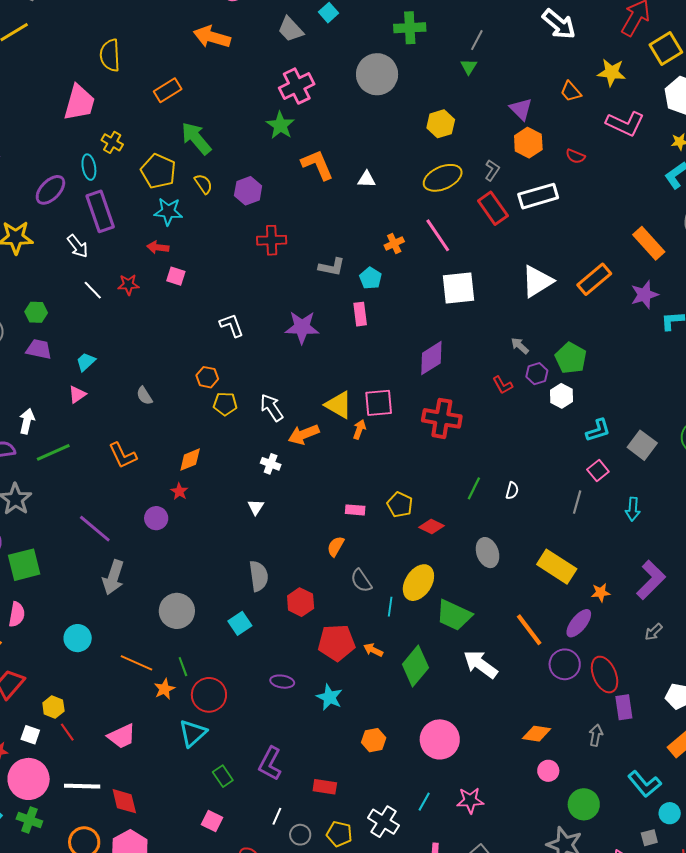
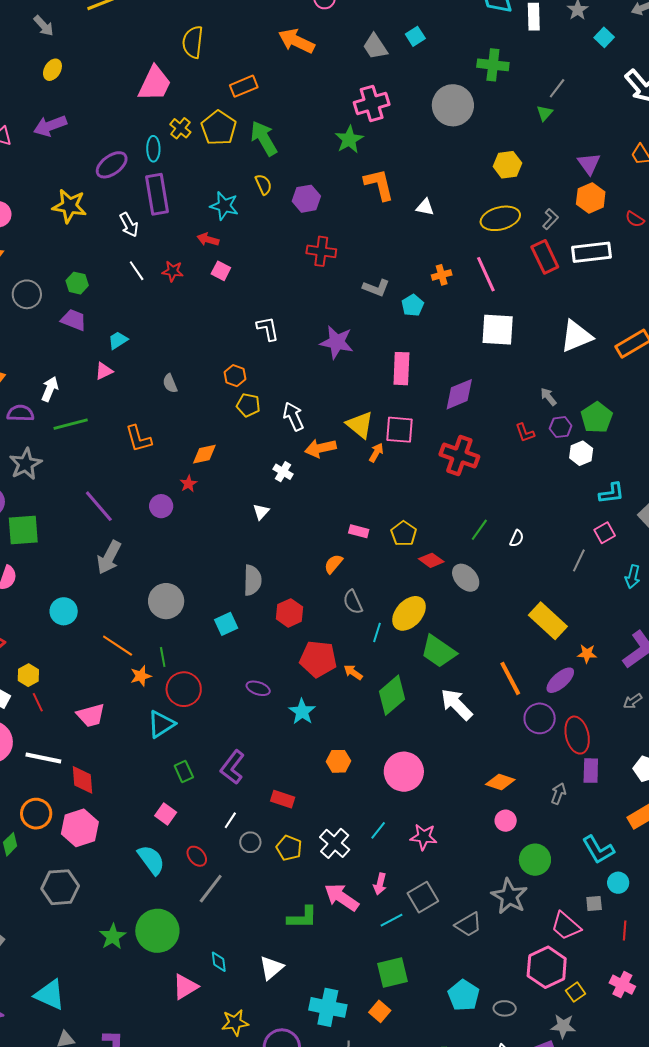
yellow pentagon: (158, 171) -> (219, 128), moved
pink rectangle: (360, 314) -> (401, 369), moved, size x1.4
gray ellipse: (488, 553) -> (466, 578), moved, turned -32

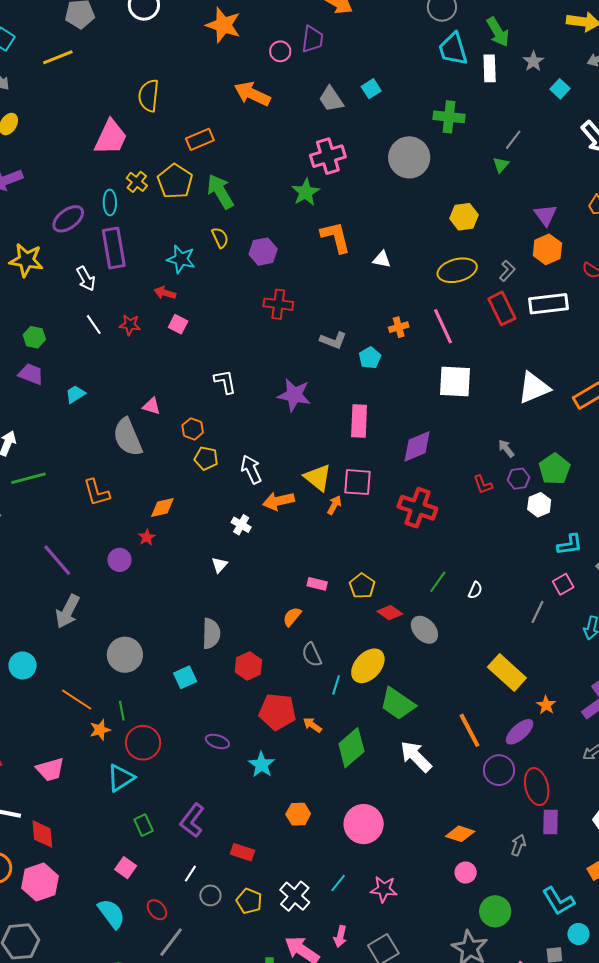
pink triangle: (104, 371) -> (152, 406), moved, turned 42
gray semicircle: (170, 383) -> (128, 437), size x2.0
orange star: (587, 654) -> (546, 705), turned 30

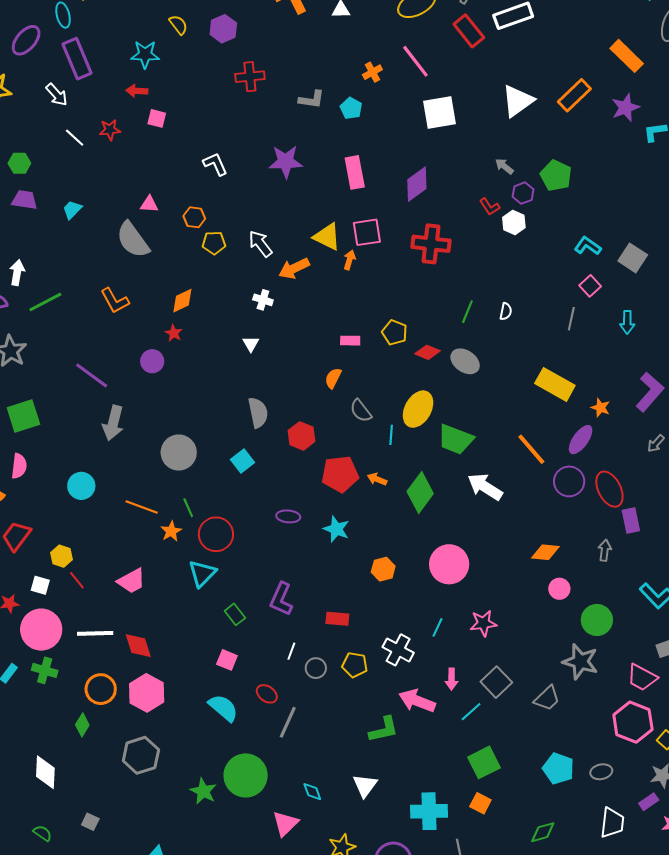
white hexagon: (539, 505) -> (514, 223), moved
cyan L-shape: (570, 545) -> (588, 246), turned -124

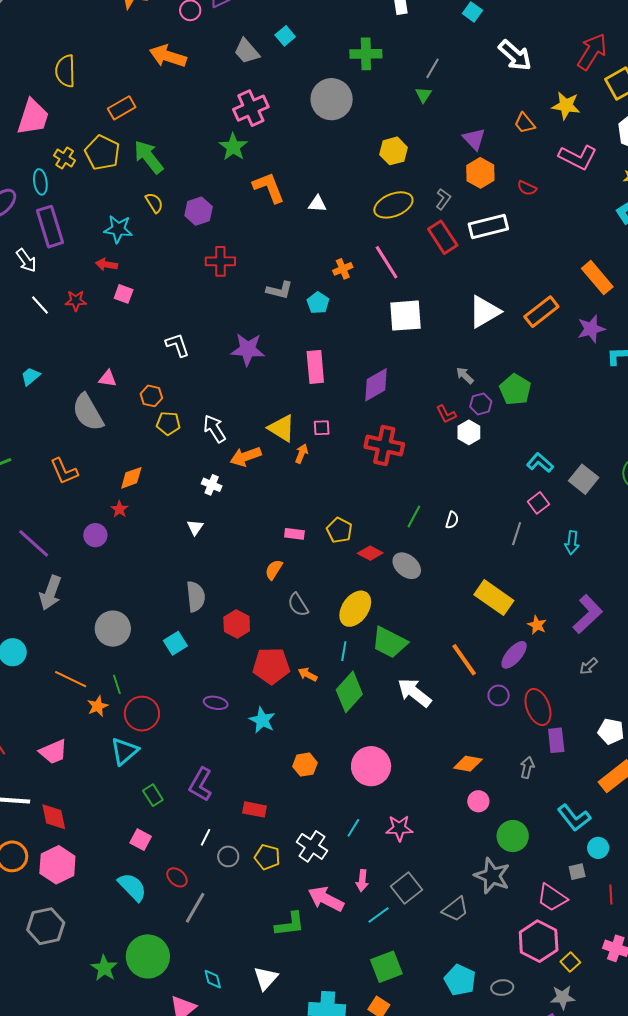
pink square: (367, 232) -> (322, 428), size x0.6
cyan line: (391, 435) -> (344, 651), moved
purple circle: (569, 481) -> (499, 695), size x0.7

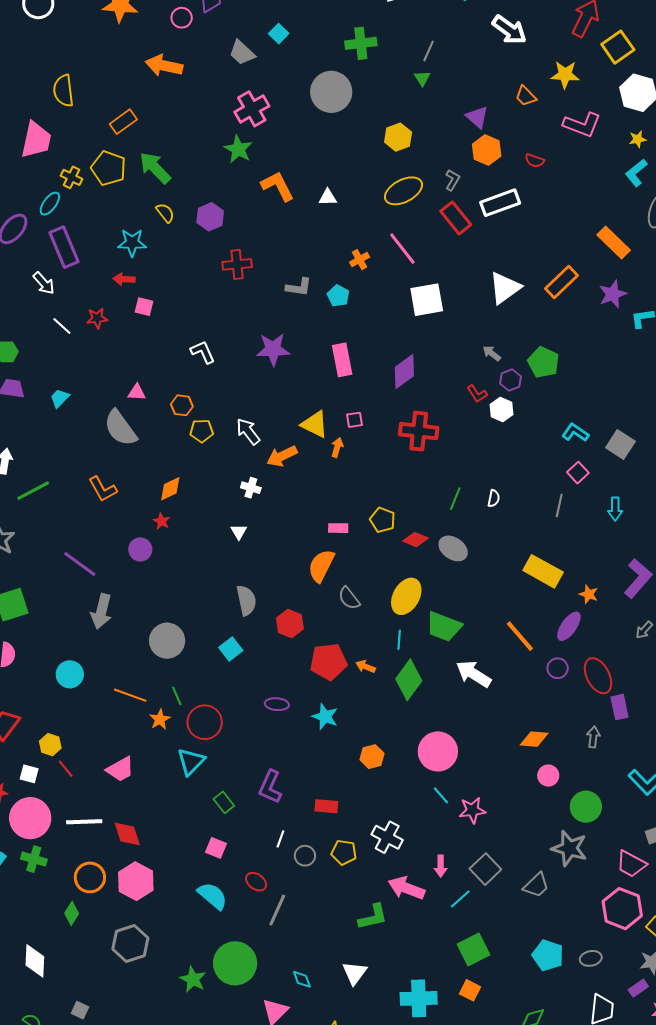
cyan ellipse: (40, 182) -> (50, 204), turned 50
orange semicircle: (274, 570) -> (321, 566), size x1.6
cyan line: (353, 828) -> (441, 795), moved, turned -66

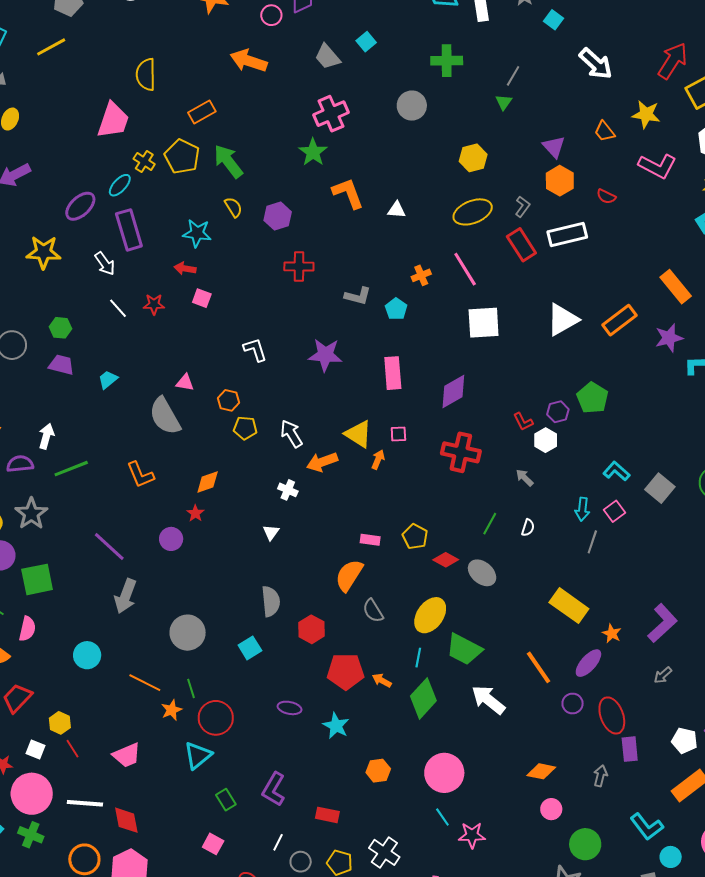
gray circle: (331, 92) -> (412, 106), size x0.7
gray arrow: (492, 353) -> (525, 478), moved
cyan arrow: (615, 509) -> (582, 509), moved

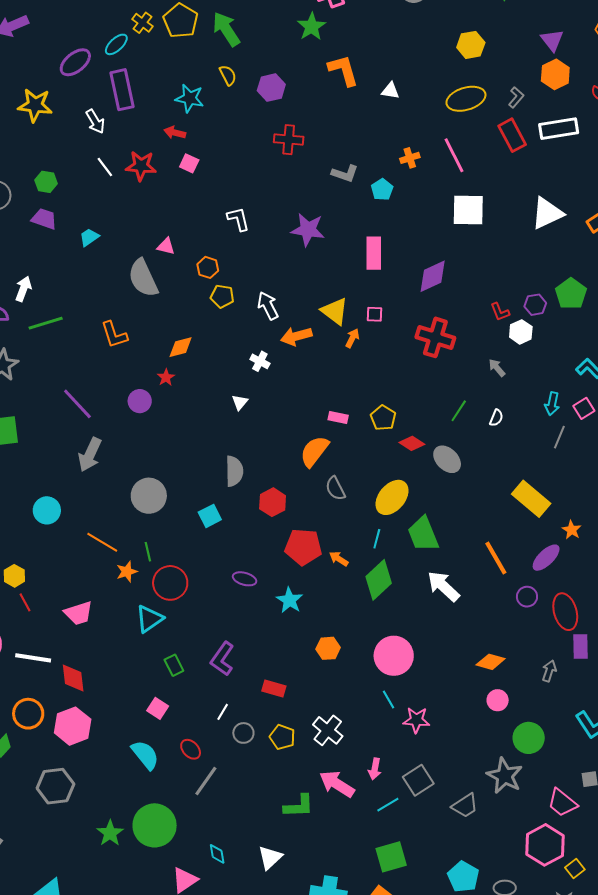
red star: (154, 304) -> (141, 166), size x1.4
green trapezoid: (464, 649) -> (423, 534), turned 36

